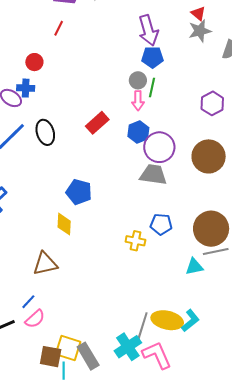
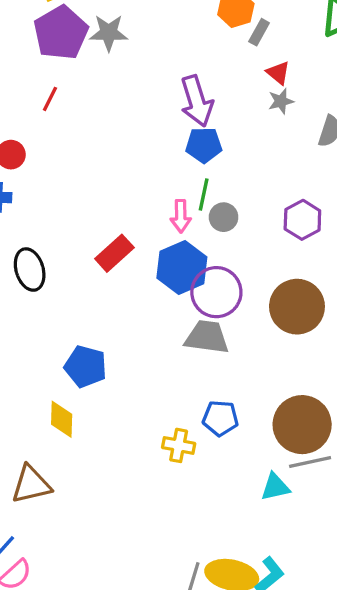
gray star: (200, 31) -> (281, 101), size x0.7
gray circle: (138, 80) -> (224, 217), moved
blue hexagon: (138, 132) -> (182, 268), size x1.4

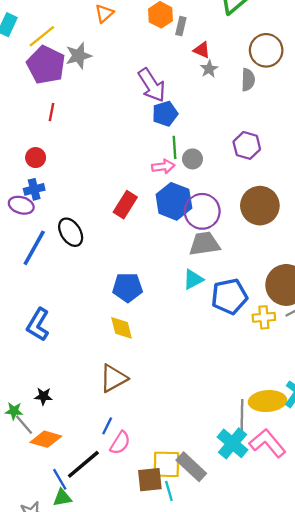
pink arrow: (181, 216) -> (163, 167), turned -80
blue pentagon: (220, 418) -> (229, 296), size x1.4
yellow cross: (179, 445) -> (264, 317), moved
cyan triangle: (275, 487) -> (193, 279), moved

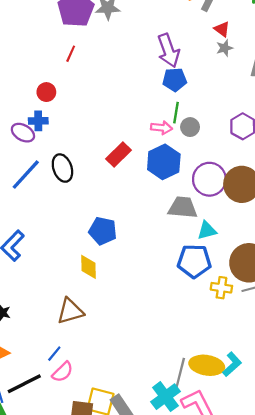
purple circle: (202, 211) -> (209, 179), moved
cyan triangle: (193, 279) -> (207, 230), moved

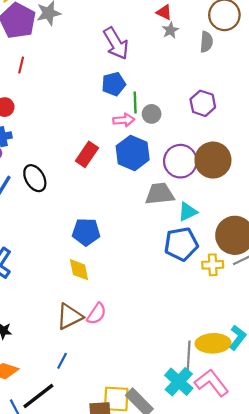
blue pentagon: (175, 80) -> (114, 84), moved
pink semicircle: (63, 372) -> (97, 314), moved

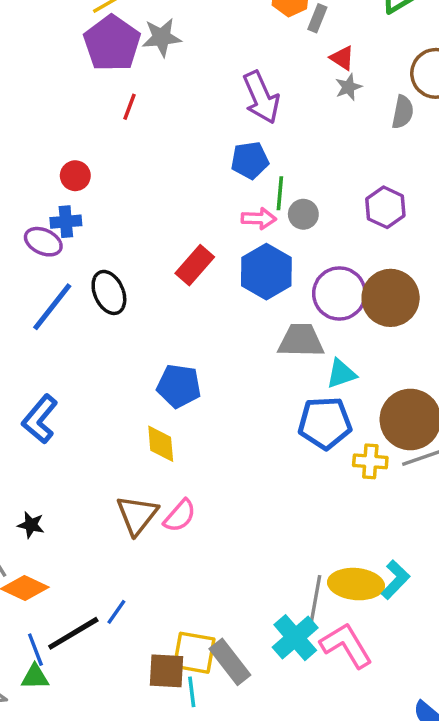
red line: (21, 65) -> (130, 107), moved
brown triangle: (70, 316) -> (137, 515), turned -32
blue line: (62, 361) -> (116, 612), moved

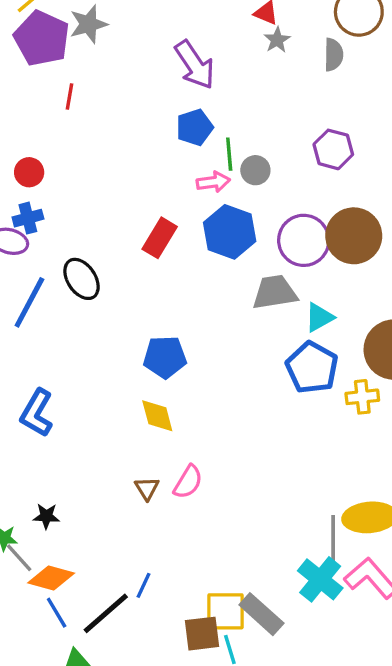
blue pentagon: (325, 423) -> (312, 368), turned -30
brown triangle: (137, 515) -> (147, 488), size x0.6
blue line: (35, 650) -> (57, 613), moved

